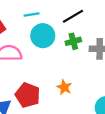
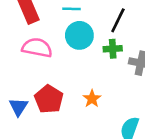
black line: (73, 16) -> (118, 20), turned -45

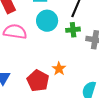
red pentagon: (49, 99) -> (38, 81), moved

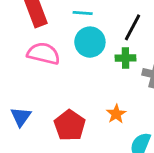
orange star: (59, 69) -> (116, 114), moved

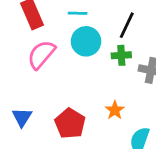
pink semicircle: (44, 54) -> (41, 55), turned -60

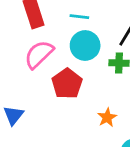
red pentagon: (70, 123) -> (67, 84), moved

